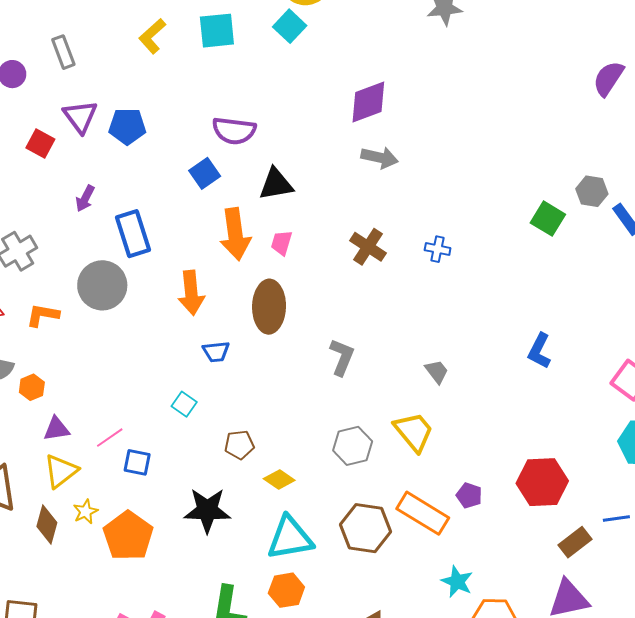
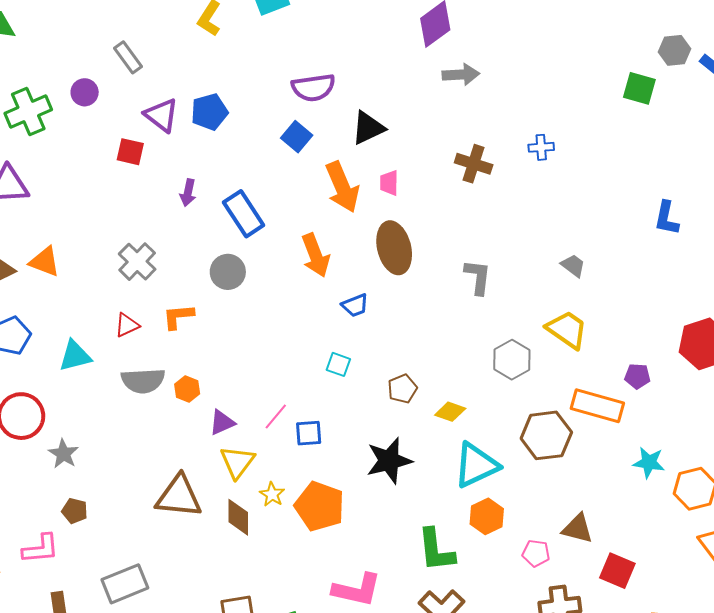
gray circle: (102, 285) -> (228, 272), size x0.7

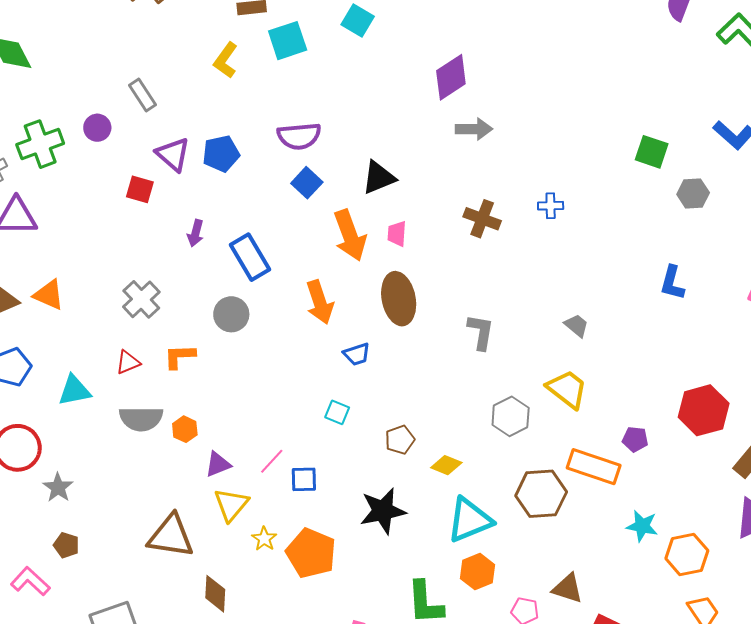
gray hexagon: (674, 50) -> (693, 194), moved
purple semicircle: (313, 88) -> (299, 136), moved
brown diamond: (238, 517) -> (215, 594), moved
pink L-shape: (41, 549) -> (30, 581), turned -135

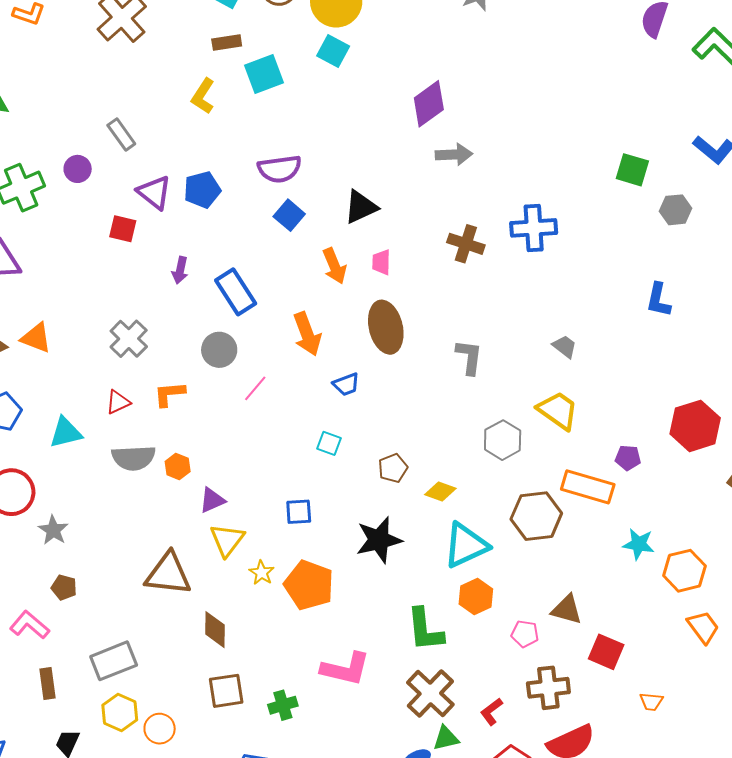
blue cross: (551, 206) -> (534, 228), size x1.8
orange arrow: (350, 235) -> (334, 266), size x0.7
pink line: (272, 461) -> (255, 388), moved

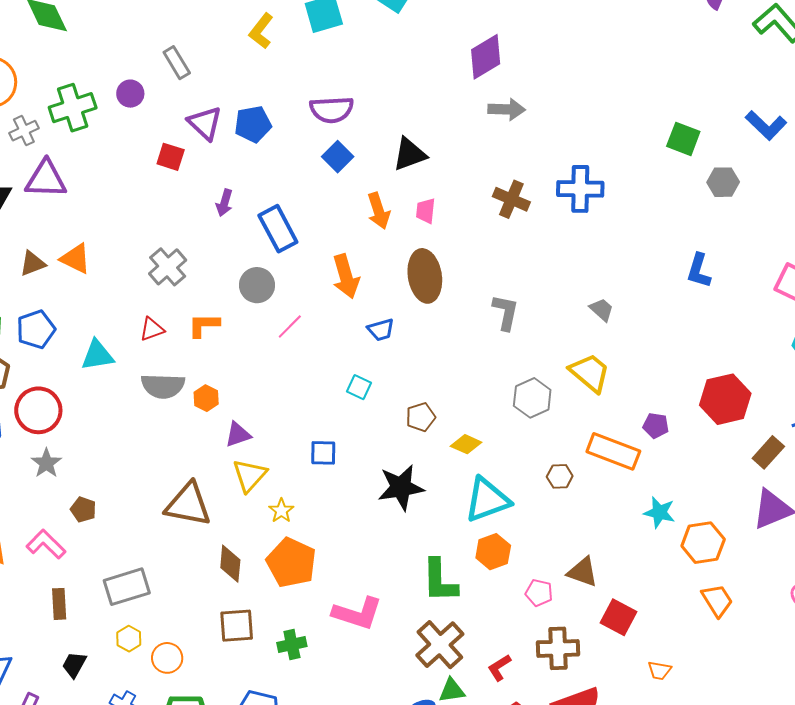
brown hexagon: (536, 516) -> (560, 476), size x0.5
gray star: (53, 530) -> (46, 463), moved
orange pentagon: (309, 585) -> (291, 563), moved
yellow hexagon: (120, 712) -> (129, 639), size x0.7

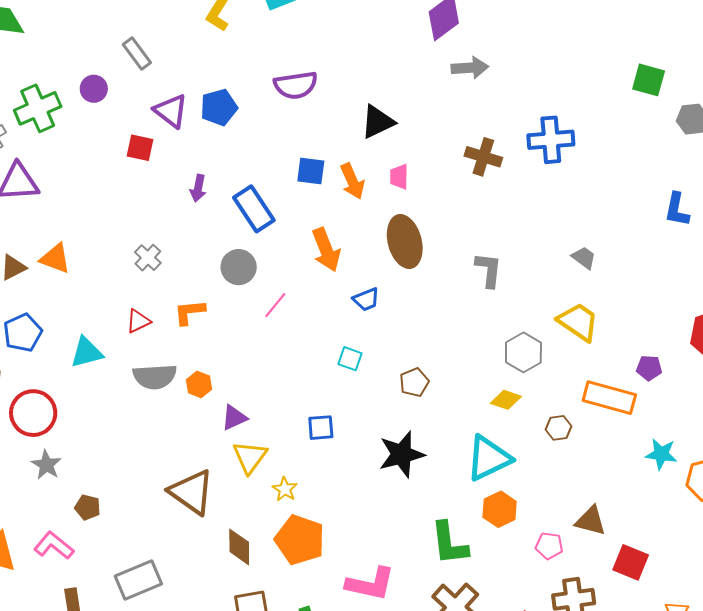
blue square: (338, 157) -> (311, 171), moved, turned -32
gray cross: (168, 267) -> (148, 258), size x0.7
yellow diamond: (466, 444) -> (506, 400), moved
brown triangle: (188, 504) -> (191, 492), turned 30

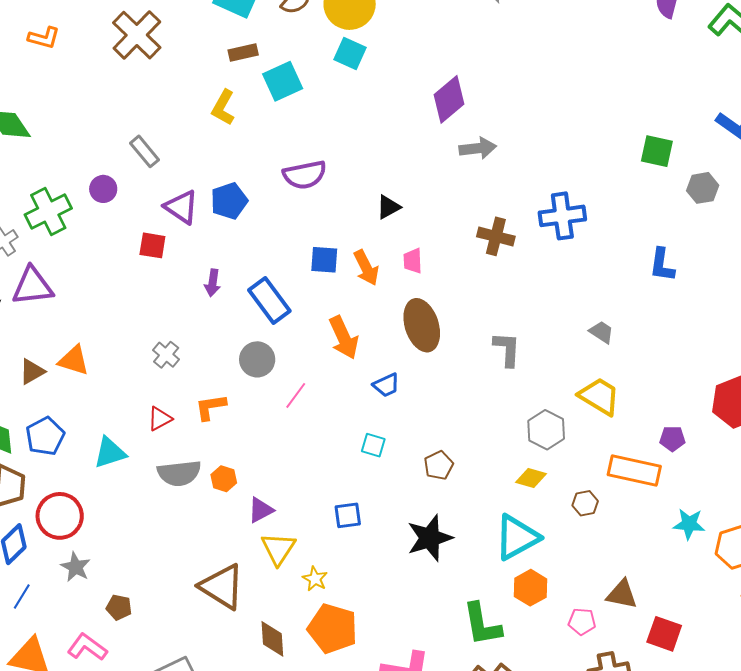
black triangle: (378, 122) -> (388, 207), size x0.7
blue L-shape: (677, 210) -> (662, 265), moved

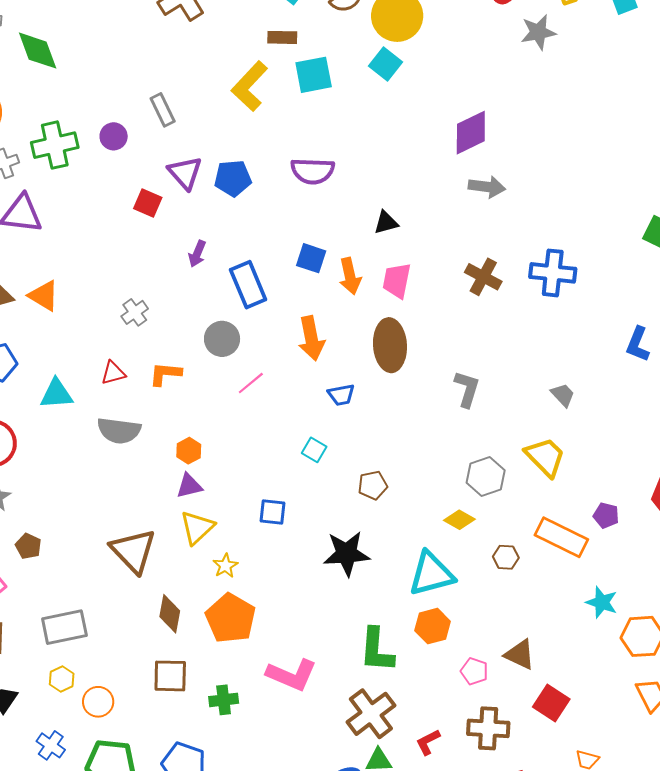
yellow L-shape: (223, 108) -> (250, 86), size x1.4
pink trapezoid: (413, 261) -> (397, 280), size x1.4
orange hexagon: (224, 479) -> (189, 451), moved

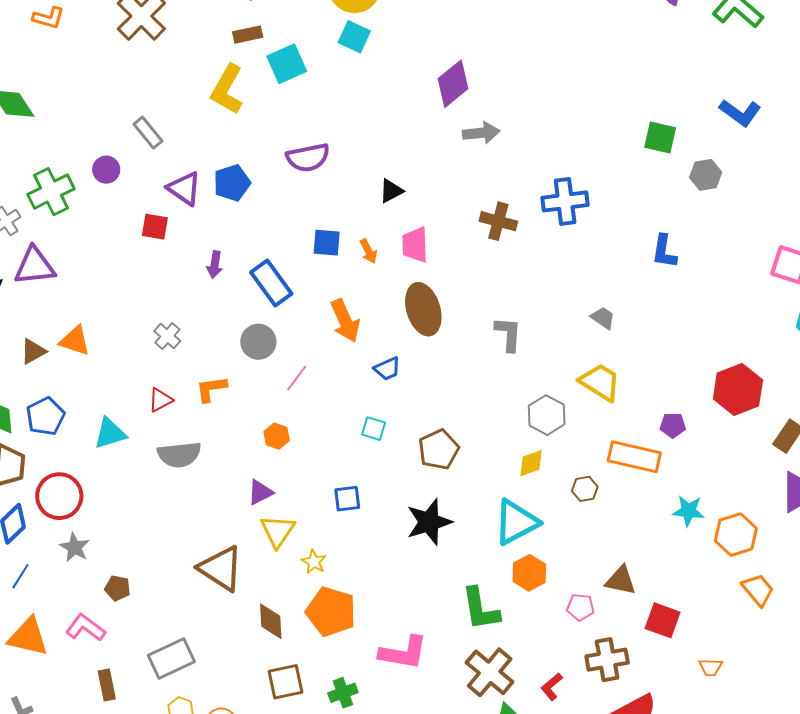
orange arrow: (350, 276) -> (368, 251), size x0.7
orange hexagon: (189, 451) -> (277, 436), moved
brown pentagon: (373, 485) -> (439, 450), size x1.4
yellow diamond: (459, 520) -> (531, 463), turned -36

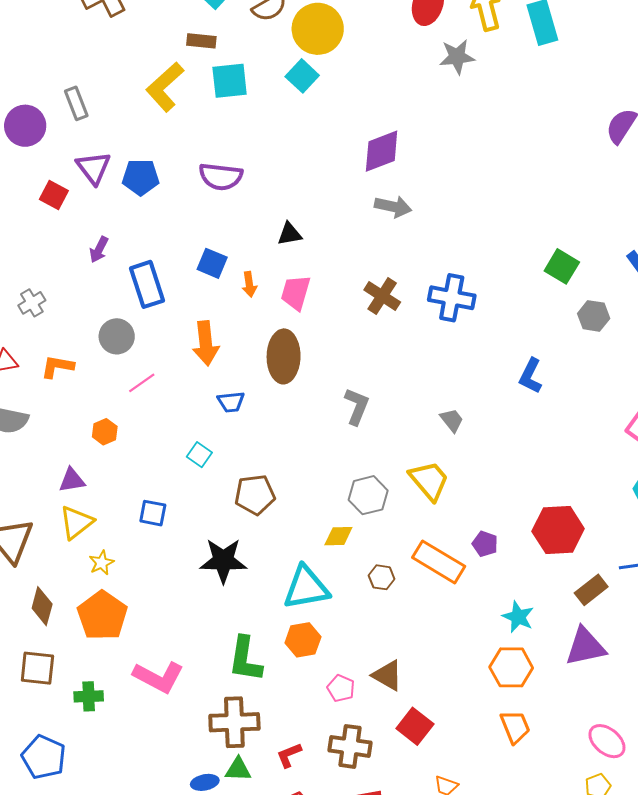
purple circle: (106, 170) -> (25, 126), size x1.5
cyan star: (689, 511) -> (518, 617), moved
brown cross: (490, 672) -> (234, 722), turned 30

